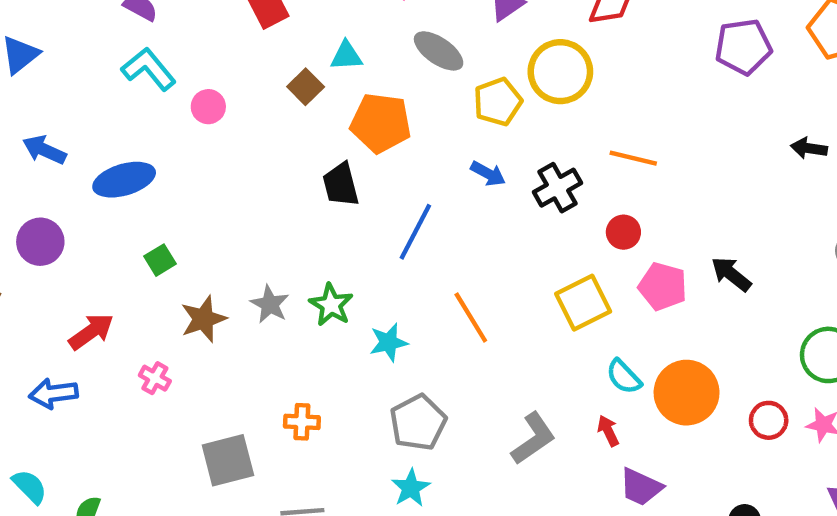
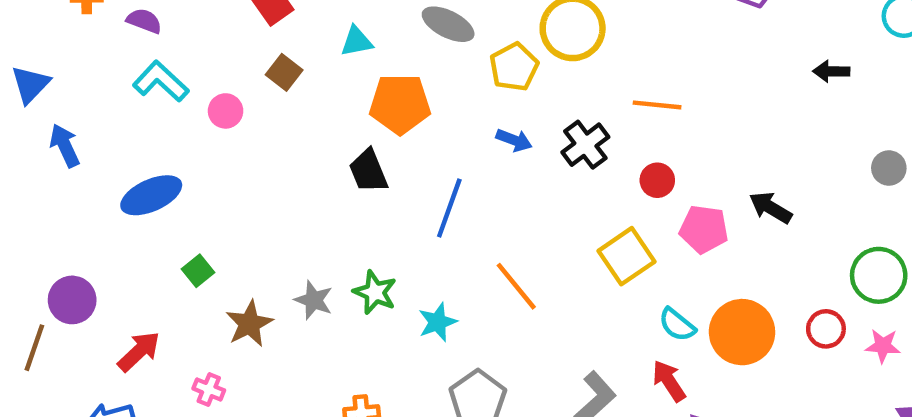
brown square: (306, 87) -> (284, 72), moved
blue arrow: (44, 150) -> (65, 146), moved, turned 48
purple circle: (40, 242) -> (72, 300), moved
red circle: (769, 420) -> (826, 329), moved
red arrow: (608, 431) -> (669, 381), size x1.4

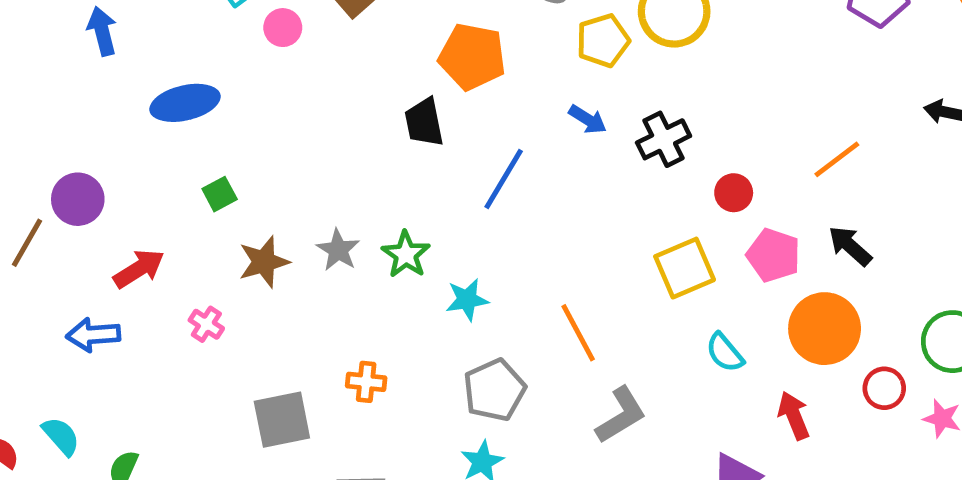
orange line: (657, 105) -> (837, 159), moved, turned -54
orange line: (516, 286) -> (578, 333), moved
orange circle: (742, 332) -> (825, 329), moved
red arrow: (669, 381) -> (794, 416), moved

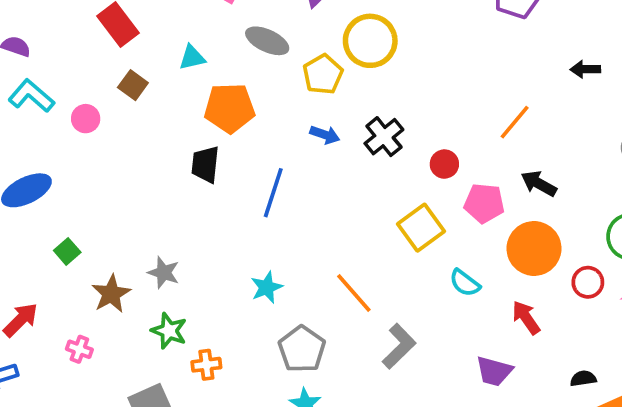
black trapezoid: (424, 122) -> (205, 164), turned 30
green star: (406, 254) -> (169, 331), moved

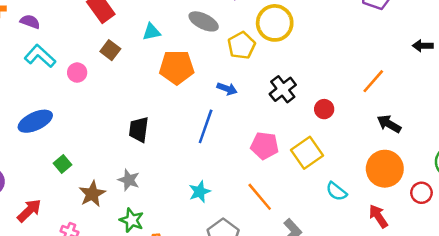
blue arrow: (325, 135) -> (227, 89), moved
black trapezoid: (205, 164) -> (139, 129), moved
pink pentagon: (484, 203) -> (265, 146), moved

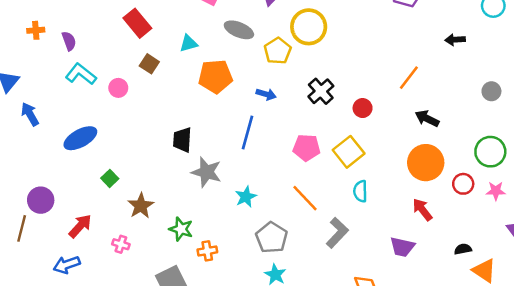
purple semicircle: (30, 22) -> (69, 41), turned 54
gray star: (129, 180) -> (207, 172), moved, size x1.4
cyan semicircle: (336, 191) -> (360, 191), moved, turned 55

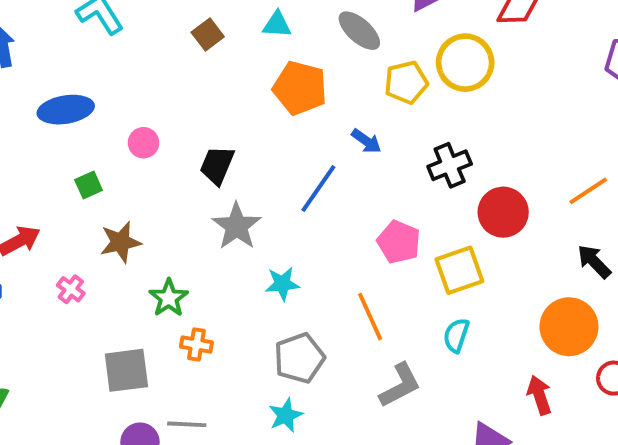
pink circle: (118, 88) -> (143, 143), moved
red circle: (363, 108) -> (503, 212), size x1.6

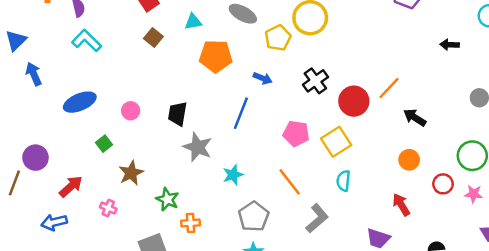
orange line: (588, 191) -> (389, 88), moved
orange circle: (569, 327) -> (409, 160), size x0.6

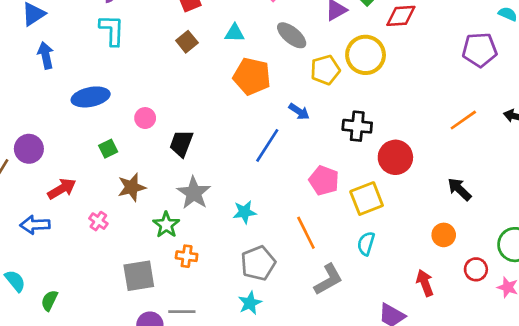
cyan L-shape: (87, 41) -> (112, 30), turned 36
black cross: (315, 81) -> (357, 126), turned 30
orange line: (389, 88) -> (463, 120), moved
black trapezoid: (177, 114) -> (181, 143), moved
gray star: (198, 147) -> (194, 193), moved

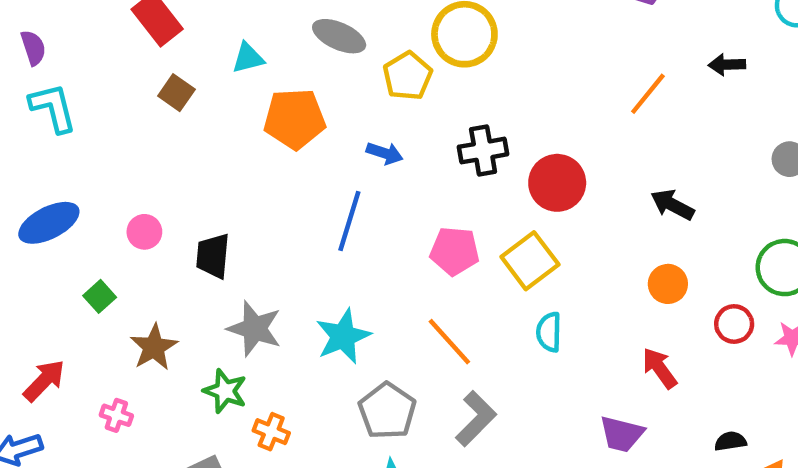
cyan star: (244, 212) -> (343, 336), size x1.4
orange cross: (187, 256) -> (271, 432), turned 30
gray L-shape: (328, 279) -> (476, 419), moved

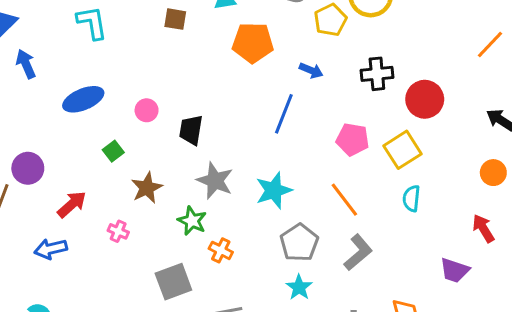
brown square: (176, 93) -> (175, 19), turned -30

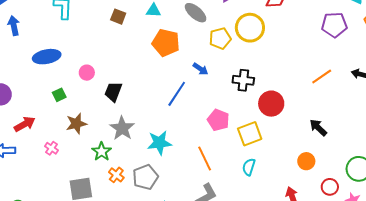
gray pentagon: (299, 243) -> (145, 177), moved

